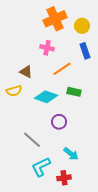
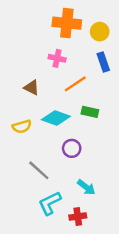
orange cross: (55, 19) -> (67, 23), turned 30
yellow semicircle: (14, 91) -> (22, 126), moved

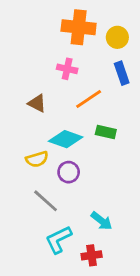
yellow semicircle: (22, 126) -> (37, 159), moved
purple circle: (72, 148) -> (69, 172), moved

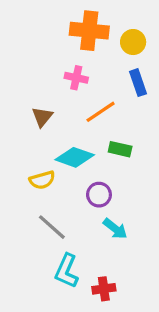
brown triangle: (37, 103) -> (42, 117), turned 42
purple circle: (69, 172) -> (99, 195), moved
cyan arrow: (102, 221) -> (115, 229), moved
cyan L-shape: (59, 240) -> (67, 271), turned -40

